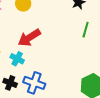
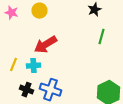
cyan cross: (17, 59) -> (34, 66), turned -32

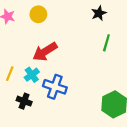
cyan cross: (34, 66) -> (32, 75), turned -32
blue cross: (50, 90) -> (55, 87), moved

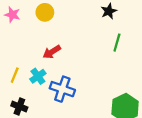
red arrow: (45, 52) -> (52, 52), size x0.7
black cross: (24, 101) -> (19, 106), moved

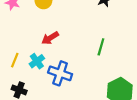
green line: (117, 43) -> (101, 47), moved

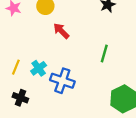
red arrow: (50, 38) -> (61, 31), moved, turned 77

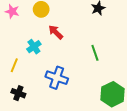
green line: (104, 54) -> (95, 53), turned -35
cyan cross: (39, 68) -> (34, 47), moved

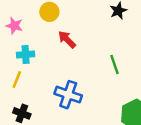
pink star: (12, 11) -> (14, 26), moved
cyan cross: (34, 47) -> (26, 54), moved, turned 32

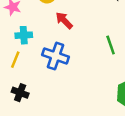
blue cross: (68, 95) -> (56, 56), moved

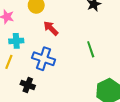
black cross: (20, 93) -> (28, 85), moved

